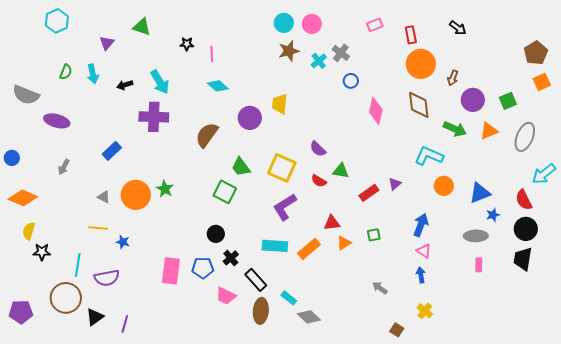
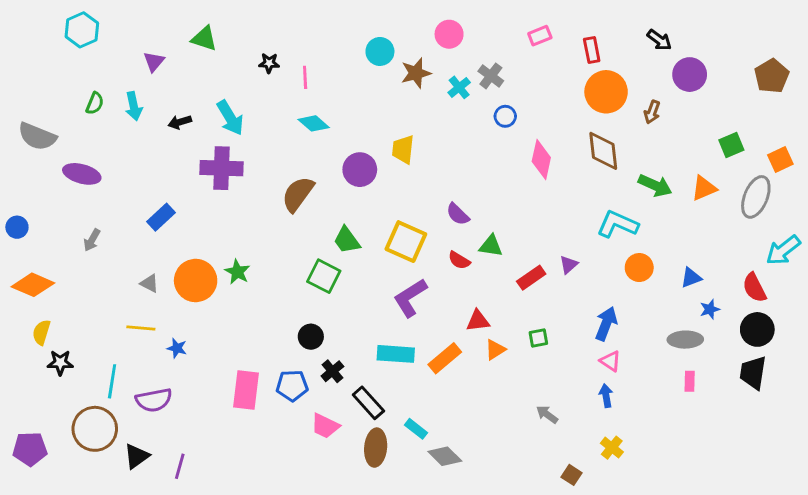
cyan circle: (284, 23) -> (380, 51), moved
orange square: (542, 82) -> (780, 159), moved
purple circle: (473, 100) -> (690, 75), moved
blue triangle: (480, 193) -> (691, 278), size x0.7

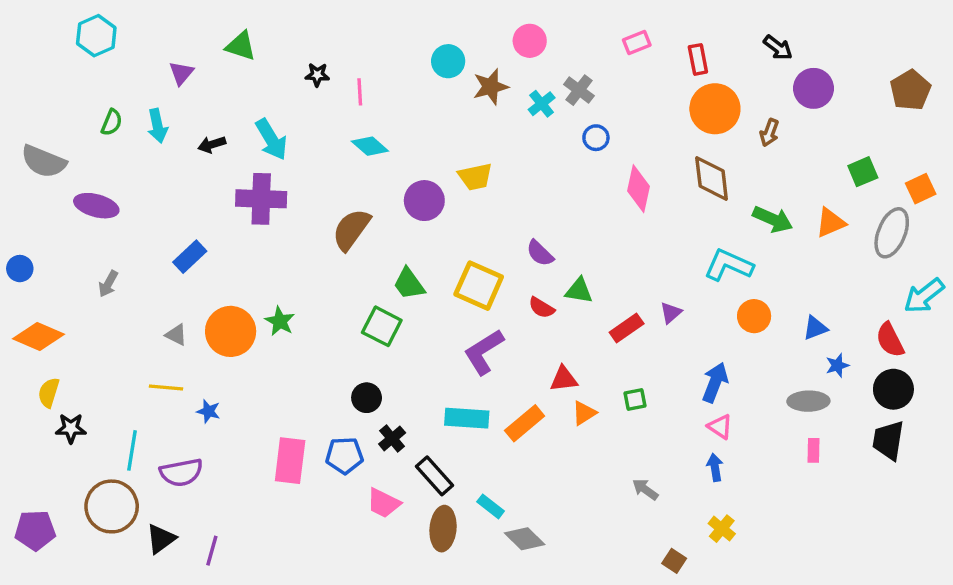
yellow trapezoid: (403, 149) -> (475, 177), turned -108

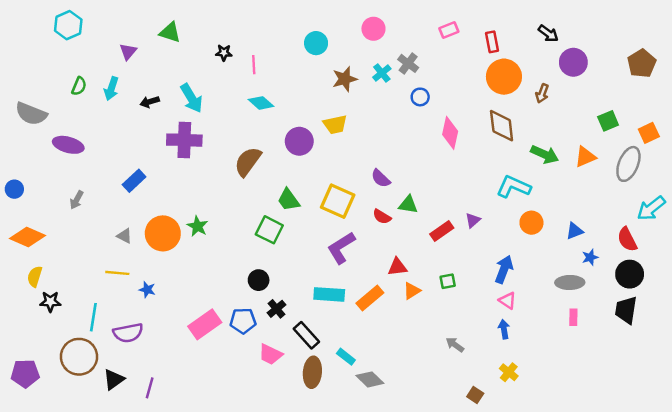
brown star: (491, 87) -> (345, 79), moved
cyan arrow: (157, 126) -> (111, 89), turned 30
pink rectangle: (290, 461) -> (205, 324), turned 48

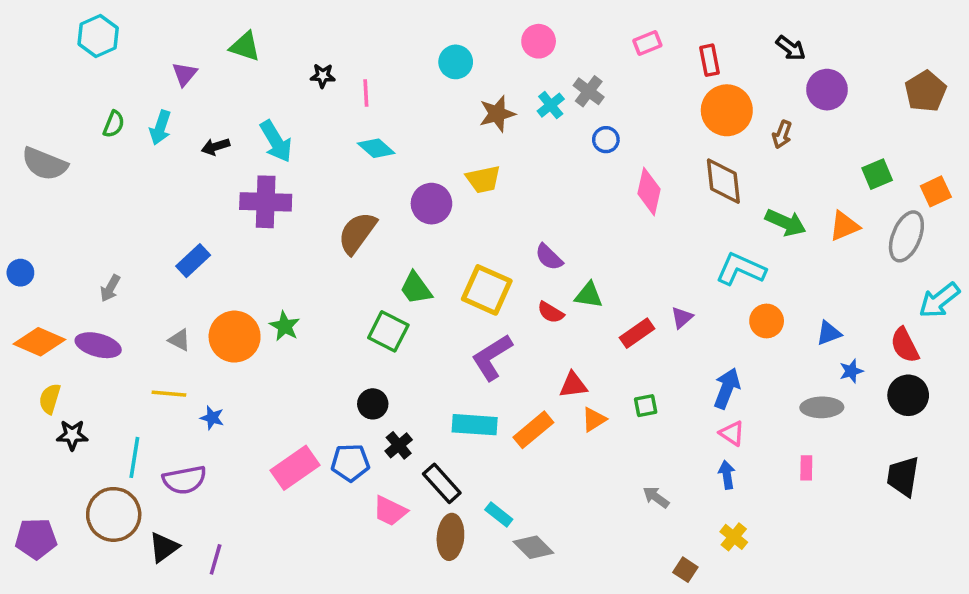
purple ellipse: (68, 145) -> (98, 345), moved
black trapezoid: (626, 310) -> (903, 476), moved
pink rectangle: (573, 317) -> (806, 468), moved

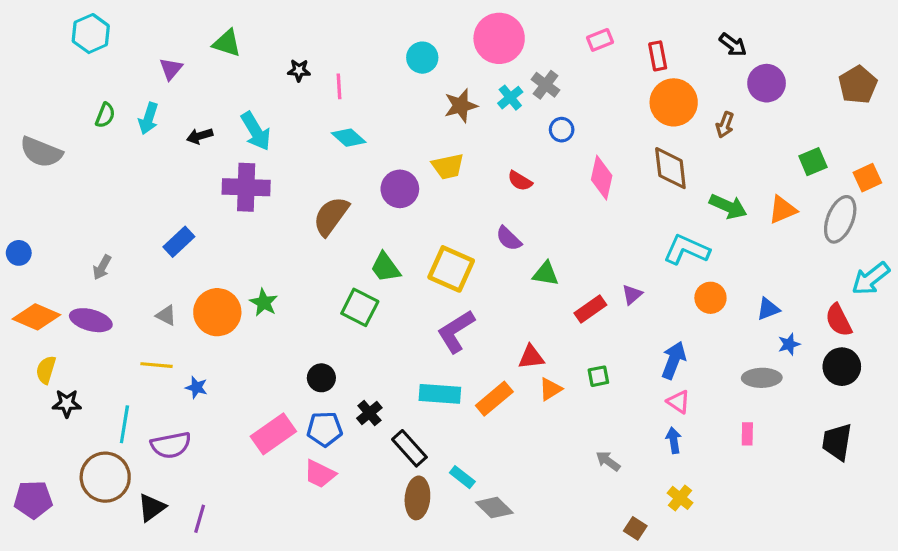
pink circle: (539, 41) -> (499, 38), size x1.6
red semicircle: (551, 312) -> (520, 181), moved
black circle: (373, 404) -> (321, 378), moved
pink trapezoid: (390, 511) -> (320, 474), moved

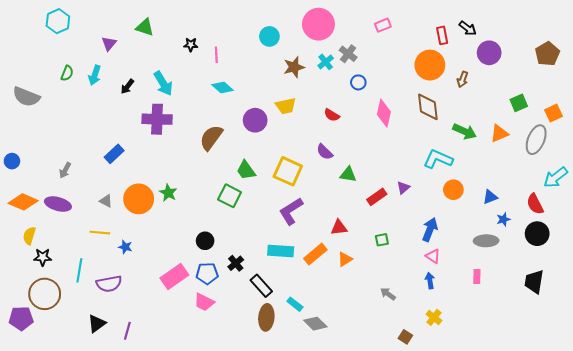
red rectangle: (658, 56) -> (442, 35), moved
black arrow: (200, 136) -> (127, 87), turned -35
orange triangle: (550, 389) -> (345, 259), moved
brown circle: (105, 477) -> (45, 294), moved

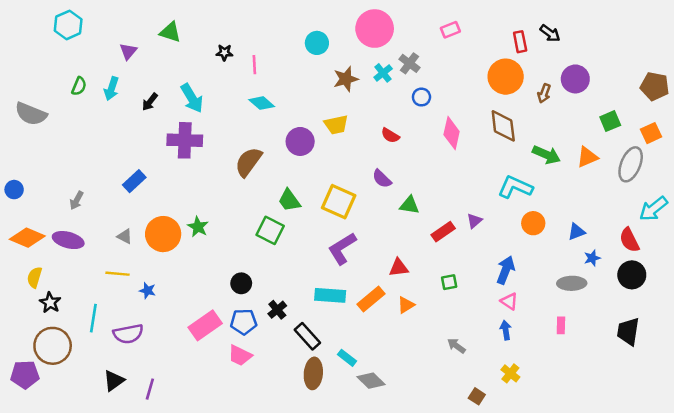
purple circle: (489, 53) -> (575, 79), moved
brown pentagon: (547, 54) -> (655, 86), moved, turned -30
black star: (43, 257) -> (50, 303), turned 30

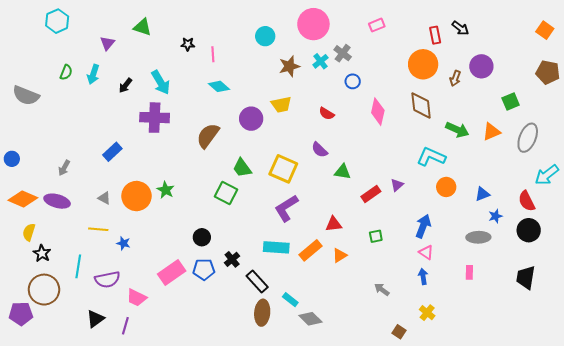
orange square: (651, 133) -> (545, 30), moved, turned -30
pink trapezoid: (240, 355) -> (136, 298), moved

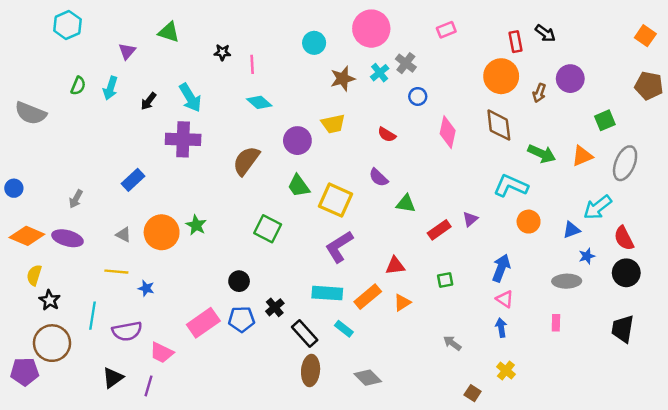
green trapezoid: (242, 168) -> (299, 186), moved
cyan arrow: (547, 175) -> (598, 207), moved
cyan rectangle: (290, 300) -> (344, 329), moved

